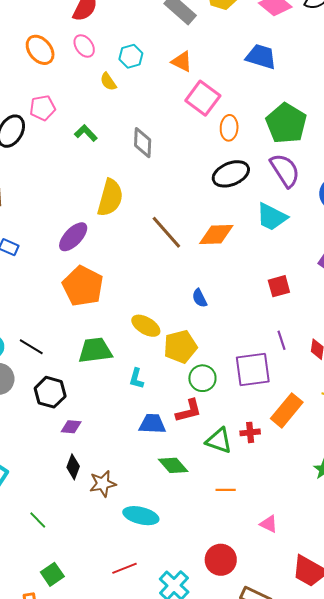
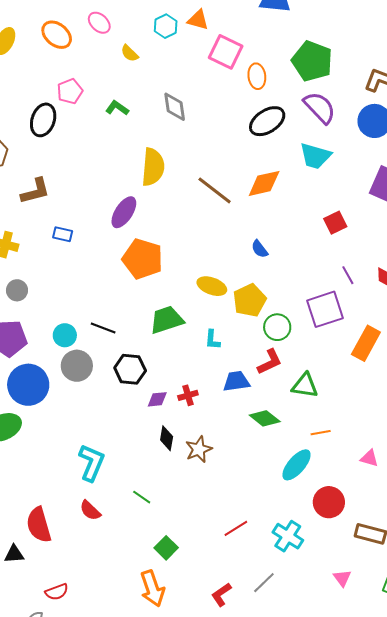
cyan hexagon: (131, 56) -> (166, 26), moved
red cross: (250, 432) -> (188, 395), moved
cyan ellipse: (141, 516) -> (296, 465), moved, turned -52

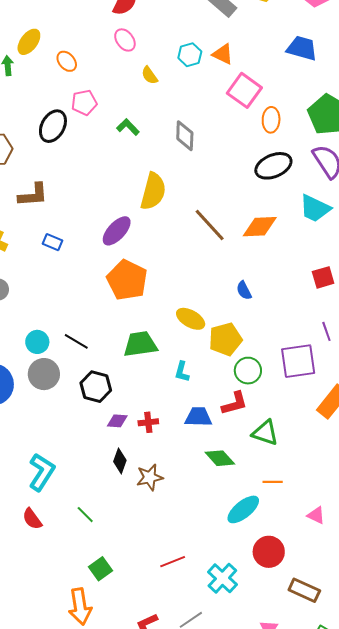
orange ellipse: (57, 35) -> (67, 61), moved, size x0.7

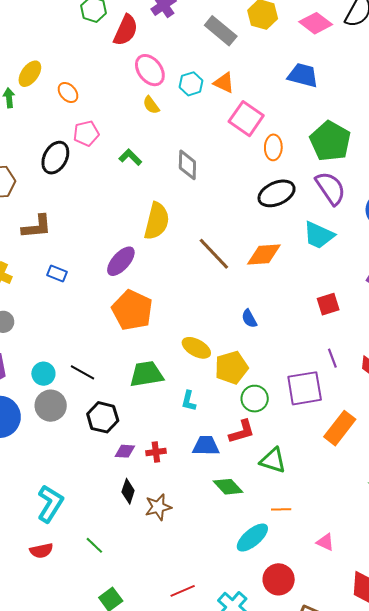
pink ellipse: (125, 40) -> (150, 70), moved, size x1.4
red semicircle: (32, 519) -> (41, 551), turned -65

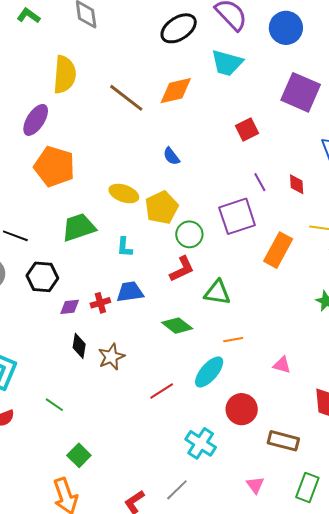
blue trapezoid: (206, 446) -> (130, 292), moved
red line: (183, 591) -> (162, 391), moved

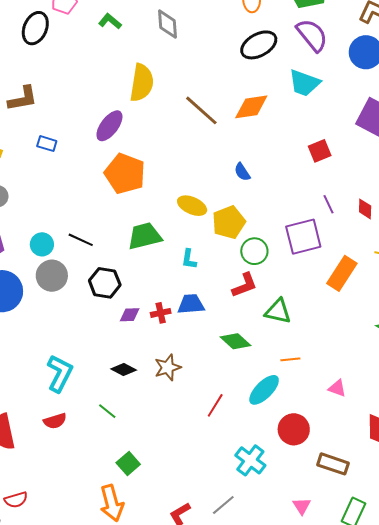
black diamond: (79, 346) -> (124, 370), moved, turned -75
red line: (162, 391) -> (215, 405), turned -30

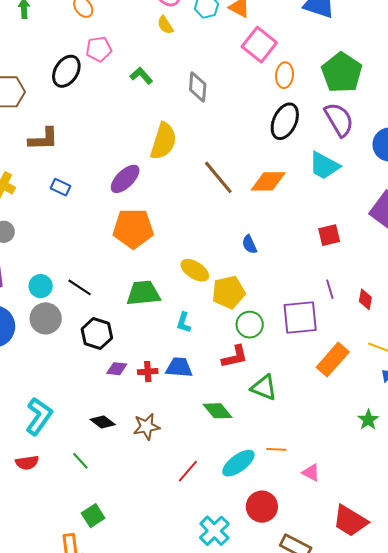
black ellipse: (259, 45) -> (285, 121), turned -45
orange pentagon: (125, 174) -> (133, 228), turned -30
orange line: (290, 359) -> (276, 449), moved

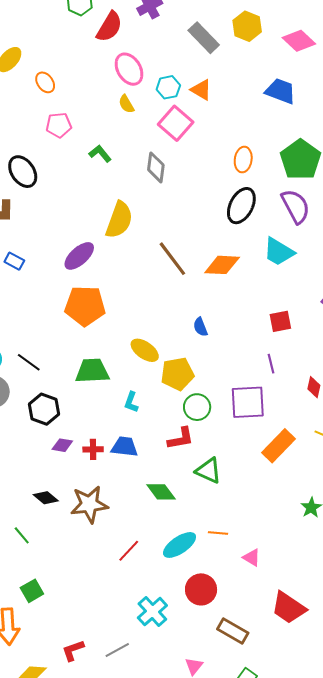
pink square: (259, 45) -> (176, 123), moved
black ellipse: (66, 71) -> (23, 172), moved, turned -68
purple line: (330, 289) -> (271, 364), moved
brown star: (146, 427) -> (89, 504), size x1.4

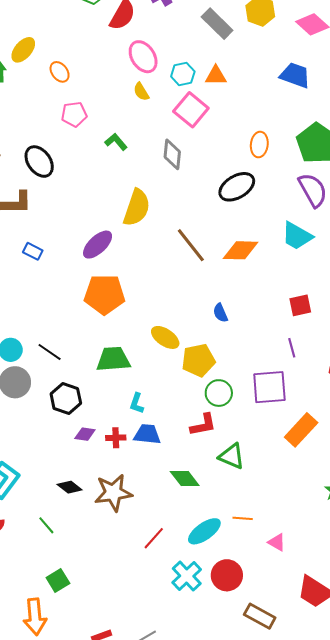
orange triangle: (201, 90) -> (216, 76), turned -30
black ellipse: (241, 206) -> (237, 187), moved, turned 33
cyan L-shape: (131, 402) -> (137, 403), moved
cyan cross: (152, 612) -> (187, 576), moved

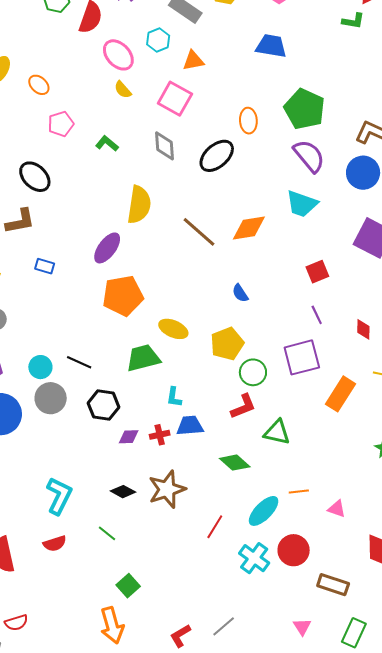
cyan hexagon: (183, 74) -> (158, 40), moved
black ellipse: (237, 187) -> (217, 156), moved
yellow ellipse: (165, 337) -> (173, 329), moved

